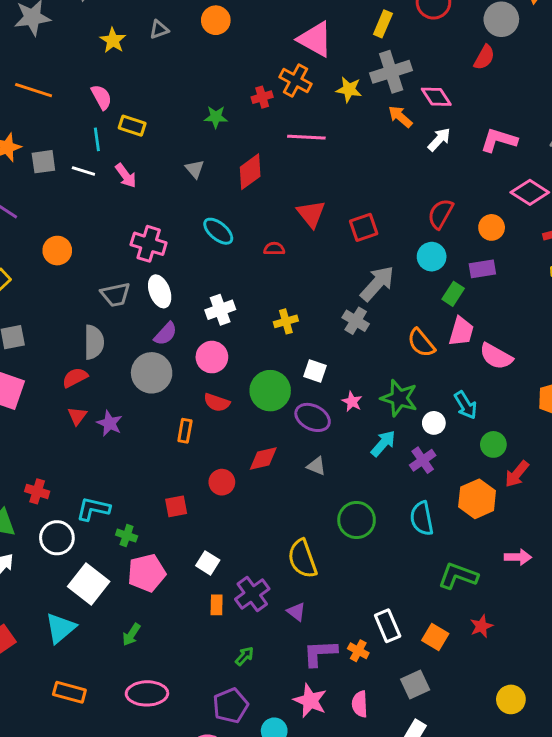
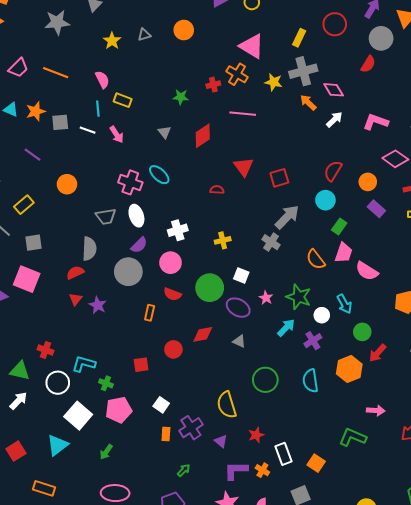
cyan ellipse: (218, 231) -> (159, 175), moved
purple rectangle: (482, 269) -> (376, 209), moved, turned 48
green L-shape: (458, 576) -> (353, 437), moved
red star: (481, 626) -> (256, 435), moved
orange rectangle: (69, 692) -> (44, 488), moved

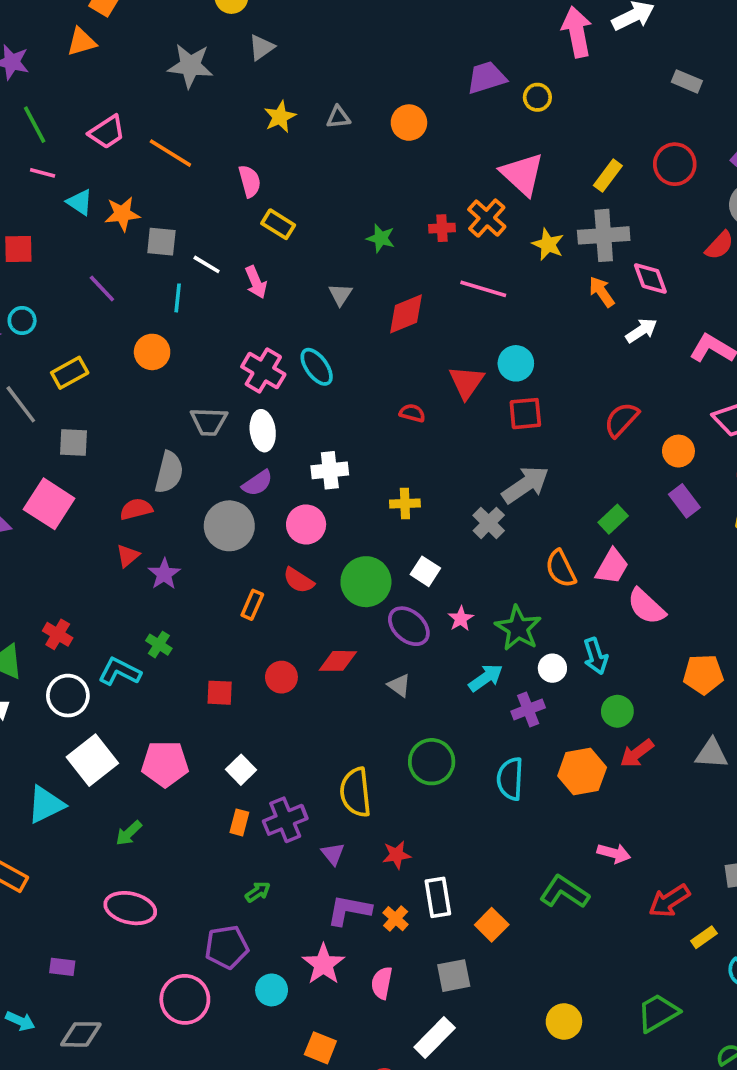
cyan line: (98, 109) -> (178, 298), moved
cyan circle: (325, 200) -> (516, 363), moved
green cross: (106, 383) -> (159, 645), moved

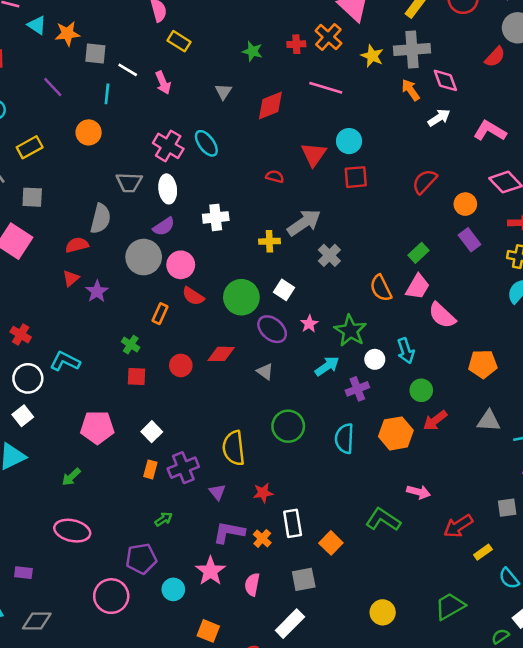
gray arrow: (525, 485) -> (304, 223), moved
pink circle: (306, 524) -> (181, 265), moved
green cross: (159, 645) -> (131, 345), moved
white square: (92, 760) -> (23, 416), moved, size x0.6

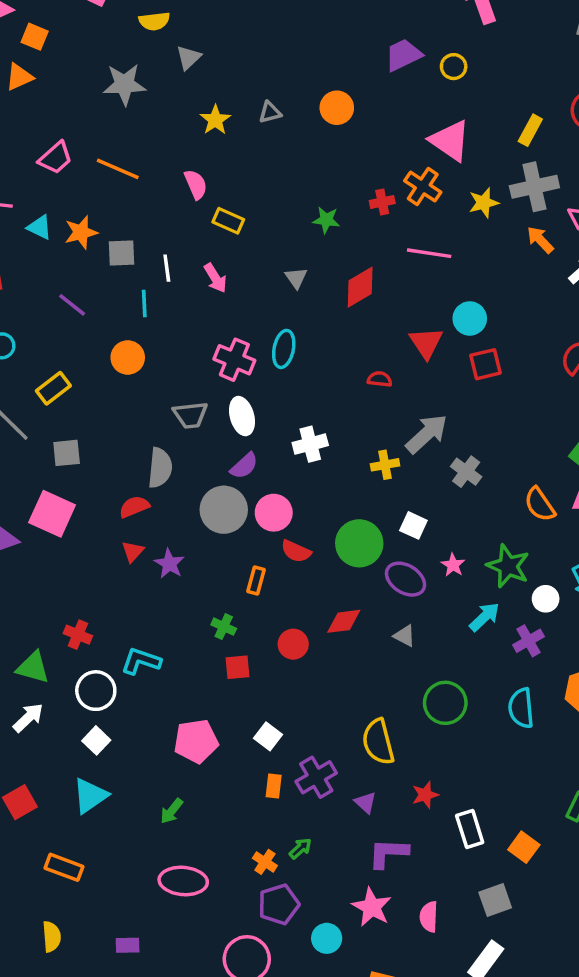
yellow star: (372, 56) -> (484, 203), turned -30
white line: (128, 70) -> (167, 268), turned 60
cyan ellipse: (206, 143) -> (284, 349), turned 56
orange cross: (262, 538) -> (265, 862), moved

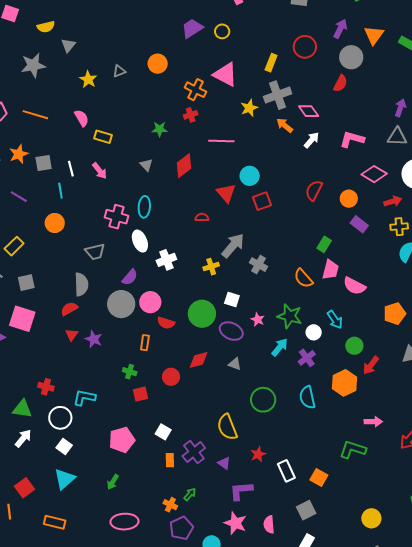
orange cross: (423, 186) -> (195, 90), moved
white ellipse: (242, 416) -> (140, 241), moved

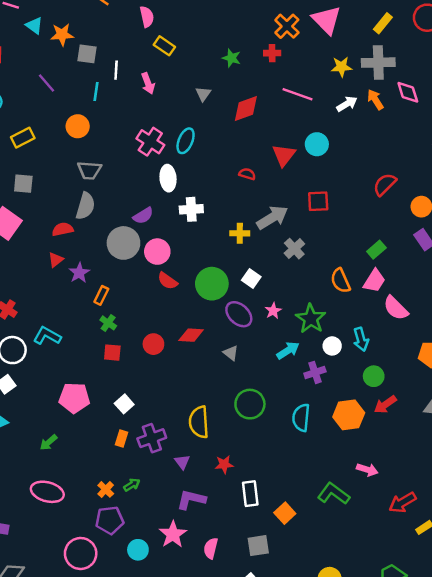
white arrow: (311, 140) -> (347, 104), moved
red square: (262, 201) -> (318, 201), moved
gray trapezoid: (95, 252) -> (89, 170), moved
orange rectangle: (145, 343) -> (101, 295), moved

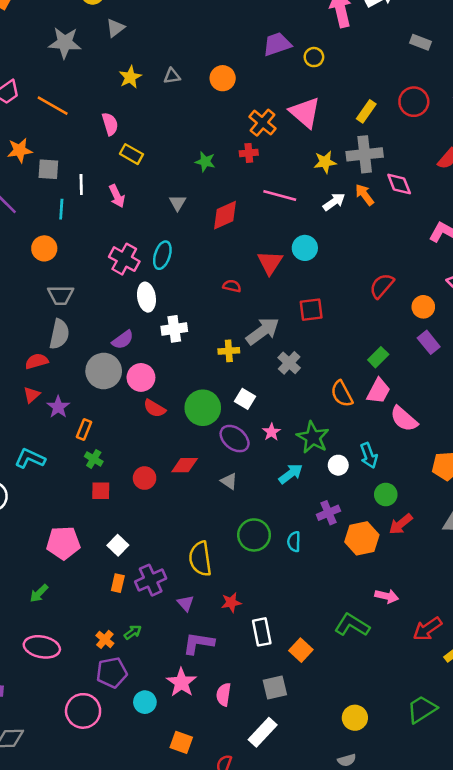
cyan L-shape: (47, 336) -> (30, 458), moved
purple cross: (315, 372) -> (328, 513), moved
cyan semicircle: (301, 418) -> (294, 542), moved, size x0.7

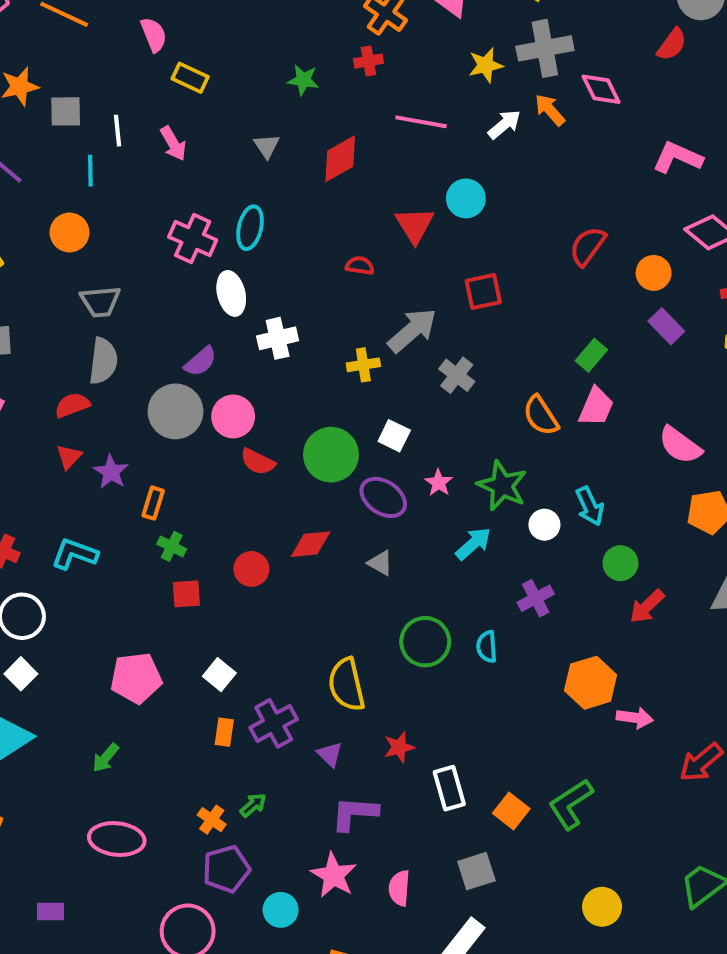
pink semicircle: (404, 419) -> (680, 445), moved
orange hexagon: (362, 538) -> (591, 683), moved
green L-shape: (352, 625) -> (571, 804), moved, turned -60

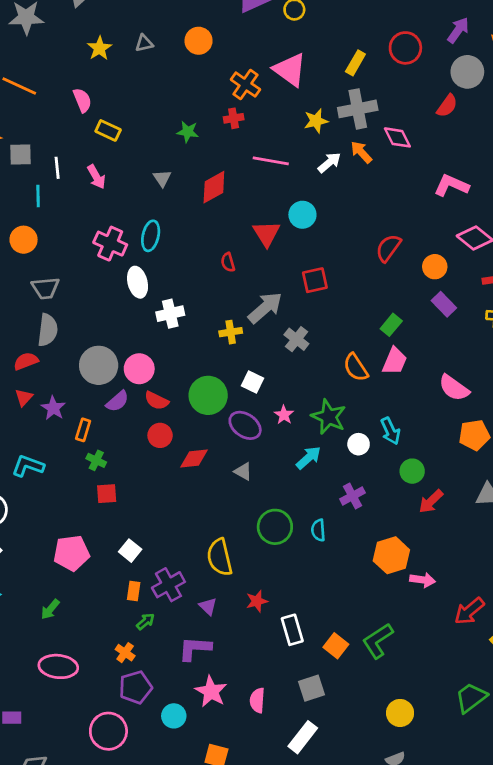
red semicircle: (360, 266) -> (228, 262), turned -114
purple semicircle: (201, 361) -> (117, 401), moved
red circle: (251, 569) -> (160, 435), moved
green arrow: (253, 805) -> (145, 621), moved
purple L-shape: (354, 813) -> (195, 648), moved

